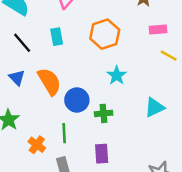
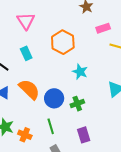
orange cross: (37, 145) -> (25, 135), moved

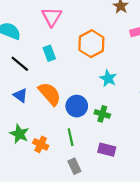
green cross: (77, 104) -> (102, 114), turned 32
purple rectangle: (84, 135) -> (107, 150), turned -63

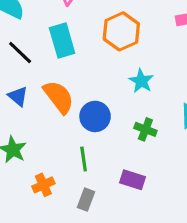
cyan rectangle: (49, 53) -> (62, 41), size x1.5
green cross: (102, 114) -> (145, 129), moved
orange cross: (41, 144) -> (43, 185), moved, turned 35
gray rectangle: (74, 166) -> (86, 200), turned 42

